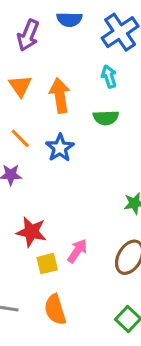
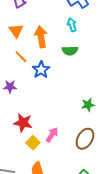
orange line: (20, 138) -> (21, 57), moved
yellow square: (47, 264) -> (33, 143), turned -32

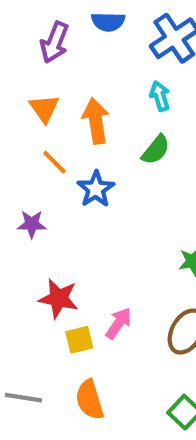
green semicircle: (70, 51) -> (156, 150), turned -49
yellow square: (33, 143) -> (79, 340), turned 32

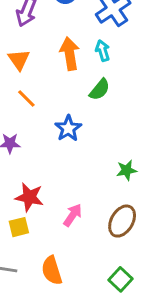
orange arrow: (96, 121) -> (70, 54), moved
blue star: (96, 189) -> (68, 128), moved
yellow square: (79, 340) -> (19, 227), moved

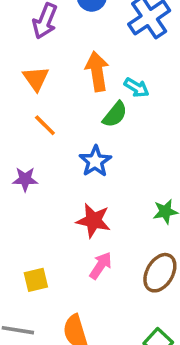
cyan arrow: (103, 51) -> (137, 88), moved, turned 138
green semicircle: (100, 90) -> (115, 115), moved
red star: (29, 197) -> (93, 221), moved

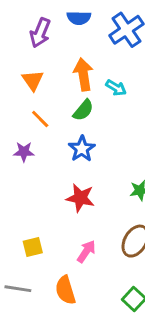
green semicircle: (115, 115) -> (83, 110), moved
purple star: (25, 179) -> (24, 152), moved
pink arrow: (101, 266) -> (86, 251), moved

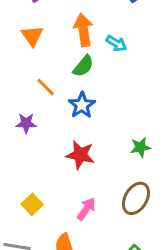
orange line: (40, 119) -> (46, 87), moved
purple star: (24, 152) -> (26, 123), moved
yellow square: (33, 247) -> (32, 204), turned -30

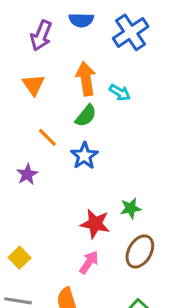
purple star: (26, 123) -> (27, 174), turned -30
green star: (140, 147) -> (131, 208), moved
red star: (80, 155) -> (95, 224), moved
yellow square: (32, 204) -> (20, 258), moved

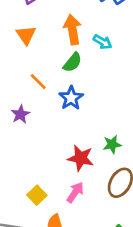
yellow square: (20, 258) -> (37, 195), moved

